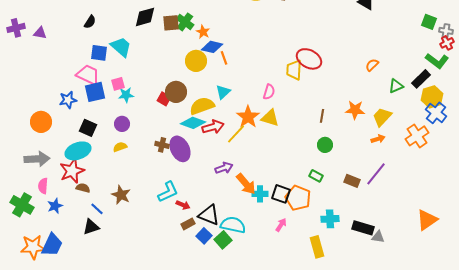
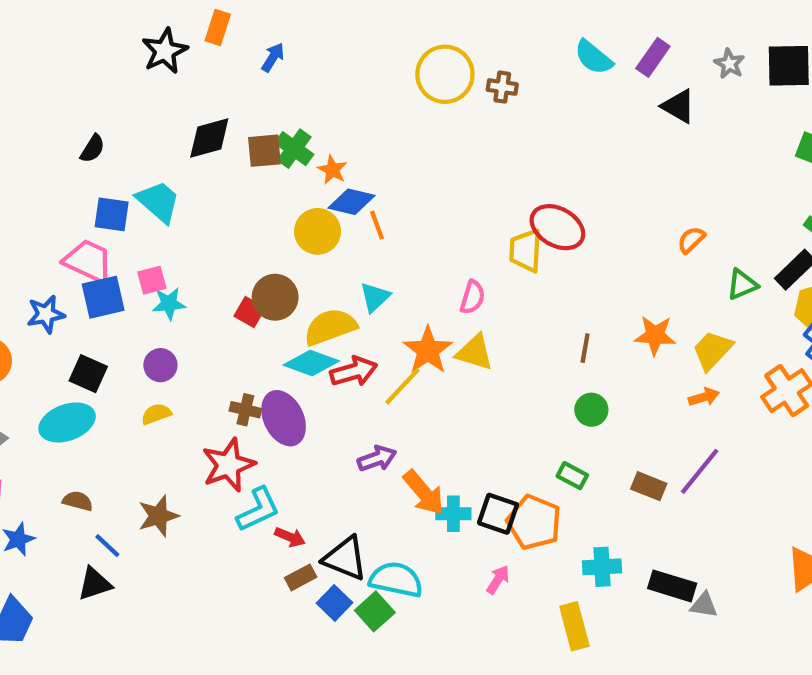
red star: (72, 171) -> (228, 465), moved
brown star: (121, 195) -> (158, 516), turned 30

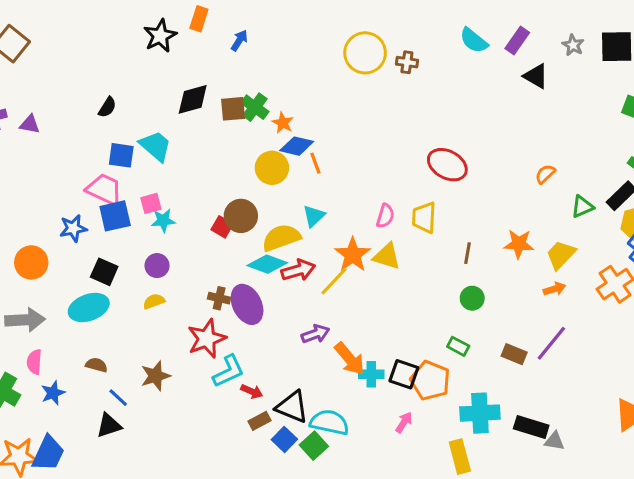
yellow trapezoid: (526, 251) -> (424, 217), moved
cyan cross: (602, 567) -> (480, 413), size x1.4

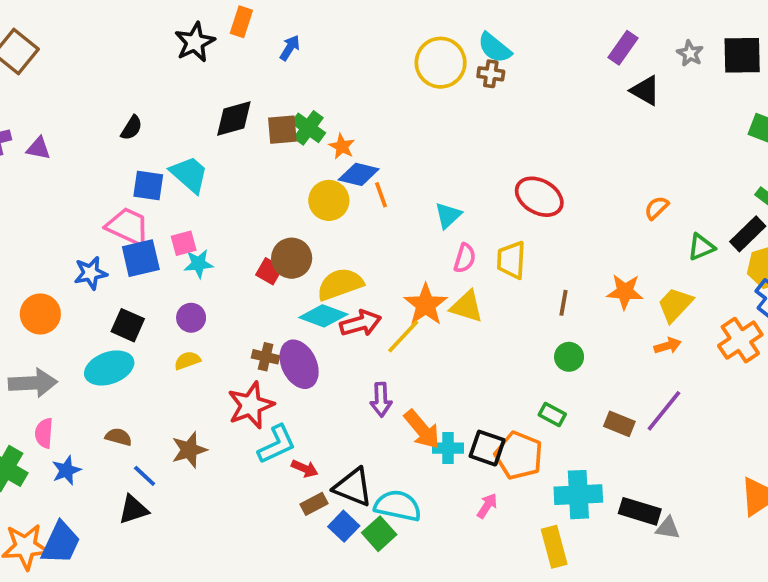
cyan semicircle: (474, 40) -> (495, 48), moved
cyan triangle: (314, 216) -> (448, 215), moved
purple arrow: (315, 334) -> (381, 400), turned 108

